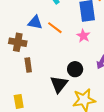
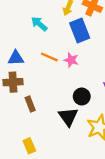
blue triangle: (35, 22) -> (16, 58), moved
pink star: (83, 36) -> (71, 60), moved

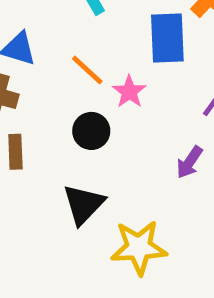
black circle: (82, 96) -> (91, 131), moved

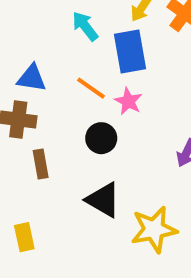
blue rectangle: (167, 38) -> (130, 52), moved
black triangle: (84, 204) -> (103, 200), turned -36

